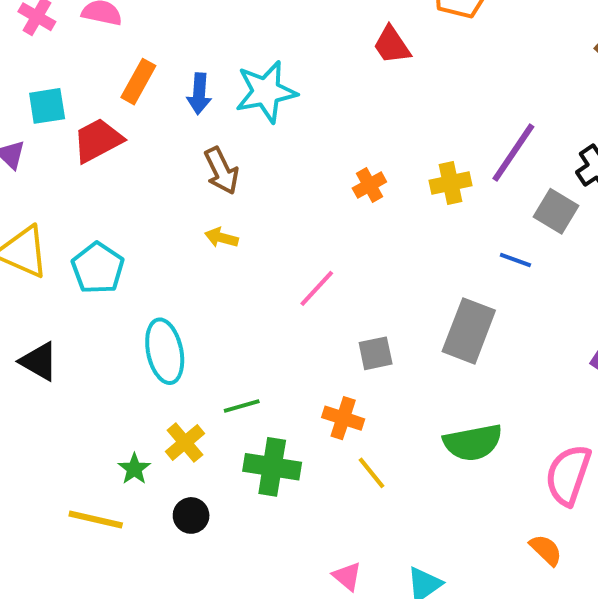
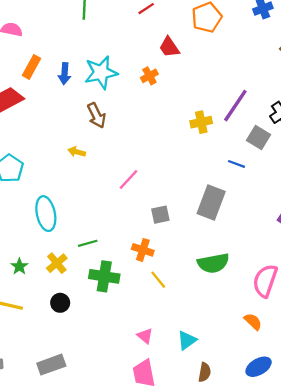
brown arrow: (221, 171) -> (97, 115), moved
orange cross: (369, 185) -> (149, 76), moved
green star: (134, 469) -> (19, 266), moved

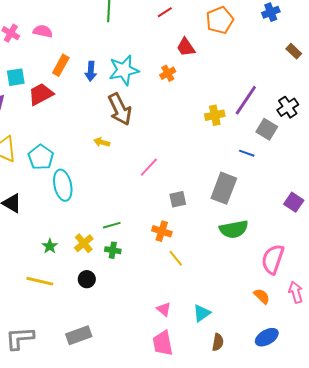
brown arrow: (97, 115) -> (120, 109), size x1.4
cyan ellipse: (46, 214) -> (63, 185), moved
green semicircle: (213, 263) -> (234, 229), moved
green cross: (104, 276) -> (113, 250), moved, size x0.6

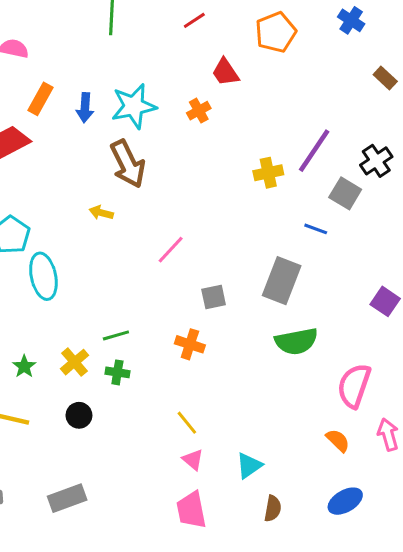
blue cross: (271, 12) -> (351, 20), turned -36
yellow line: (176, 258) -> (187, 423), moved

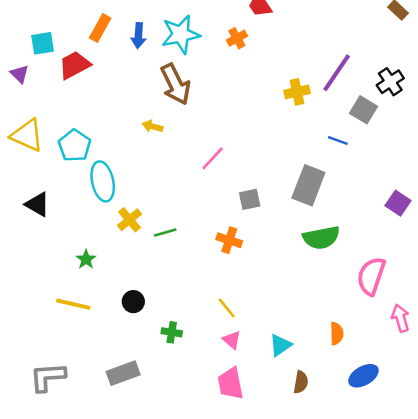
yellow cross: (75, 362) -> (129, 220), moved
green cross: (117, 372) -> (172, 332), moved
orange semicircle: (338, 440) -> (337, 334), moved, turned 45

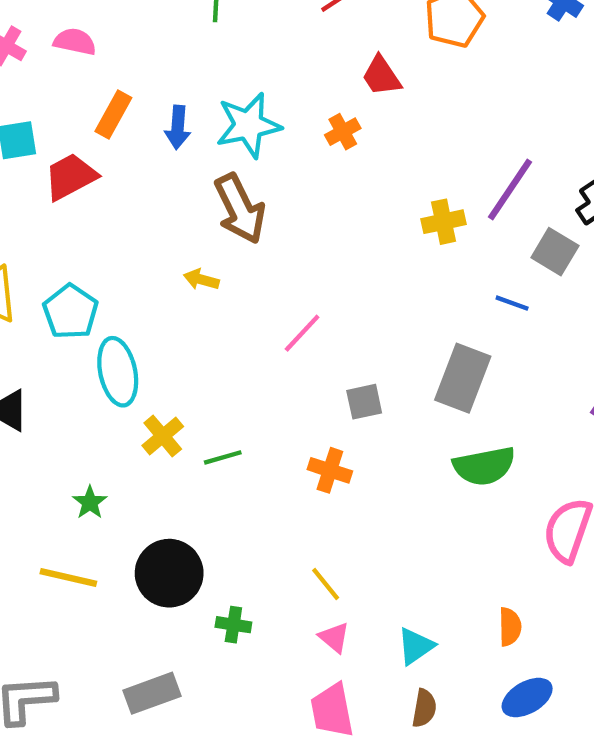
black circle: (133, 302) -> (169, 573), size x1.8
blue ellipse: (363, 376) -> (527, 698), moved
brown semicircle: (301, 382) -> (424, 708), moved

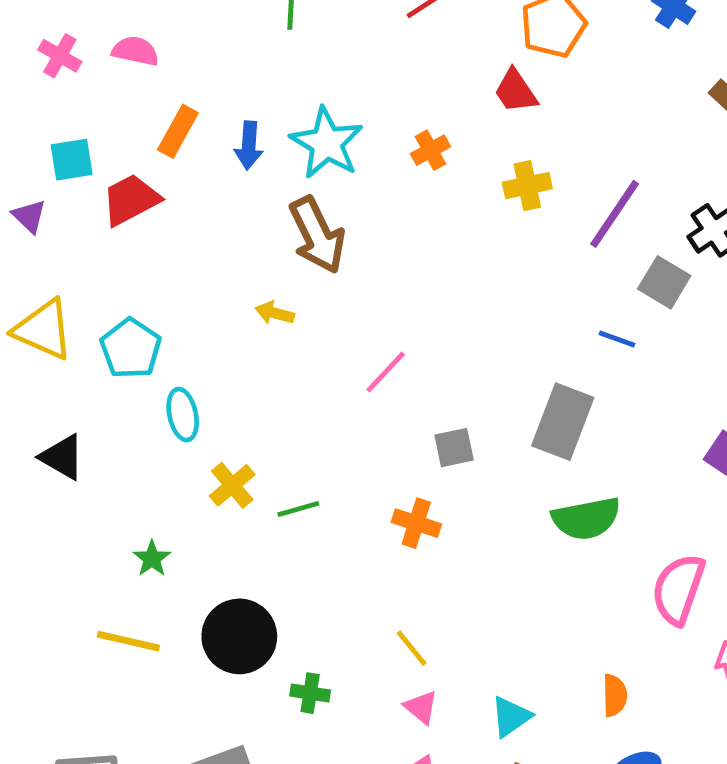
red trapezoid: (381, 76) -> (515, 91), moved
cyan star: (248, 125) -> (327, 143), turned -30
yellow cross: (444, 222) -> (527, 186), moved
cyan ellipse: (118, 372) -> (183, 415), size x0.7

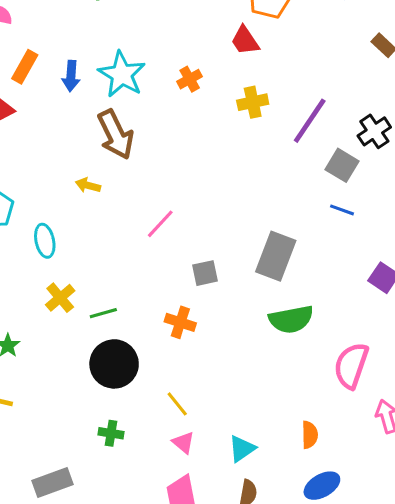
blue line: (617, 339) -> (342, 210), moved
cyan ellipse: (183, 415) -> (45, 241), moved
black circle: (239, 636) -> (114, 364), moved

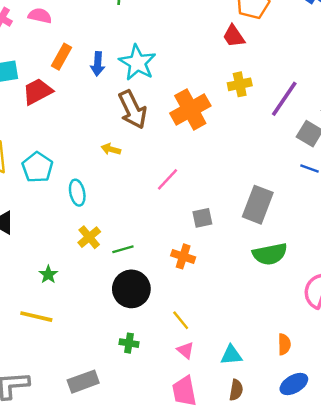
orange cross: (190, 79) -> (190, 110), moved, size x2.0
cyan triangle: (242, 449) -> (231, 355), turned 30

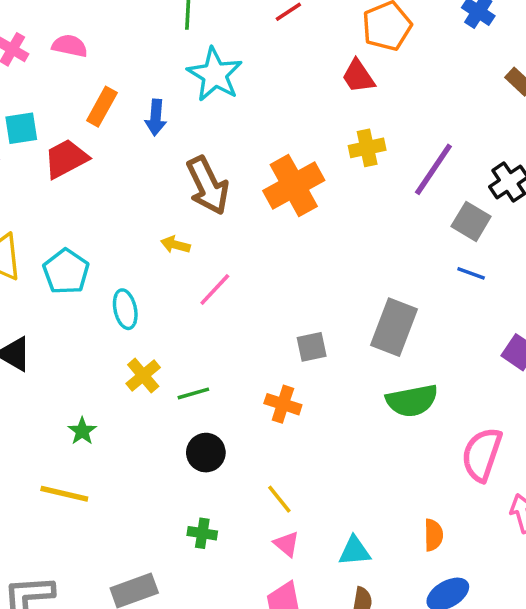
cyan star: (137, 63) -> (215, 74), moved
pink line: (167, 179) -> (215, 289), moved
black circle: (131, 289) -> (206, 453), size x0.7

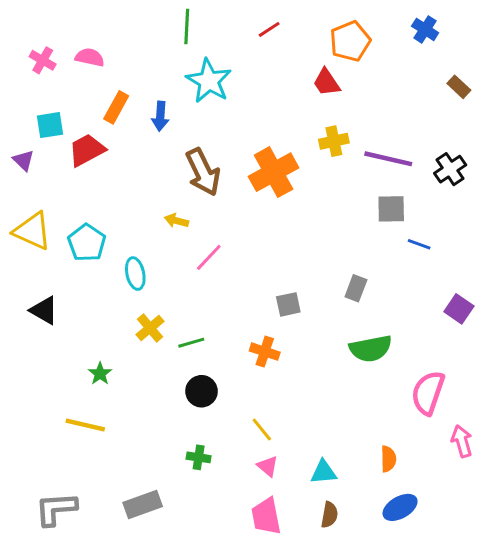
purple line: (433, 169) -> (388, 159), turned 69
gray square: (471, 221) -> (391, 209), moved, turned -32
gray rectangle: (394, 327) -> (356, 288), size x0.6

